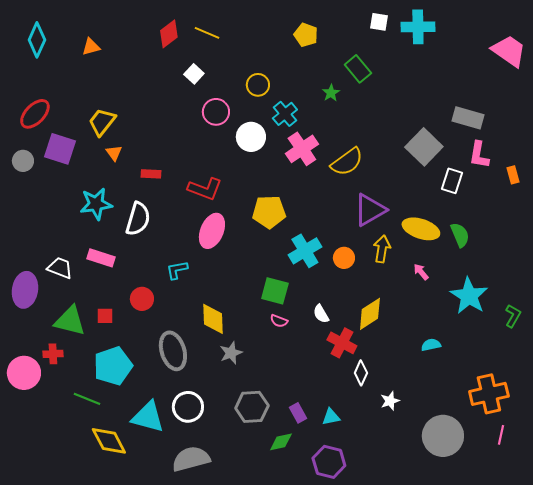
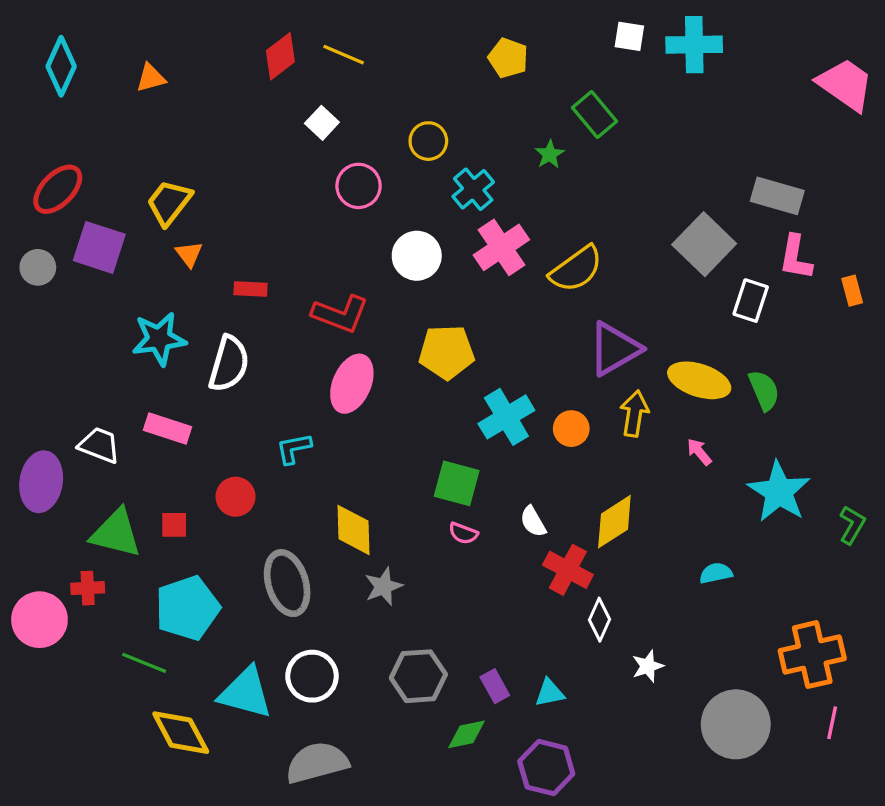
white circle: (251, 137) -> (417, 256), moved

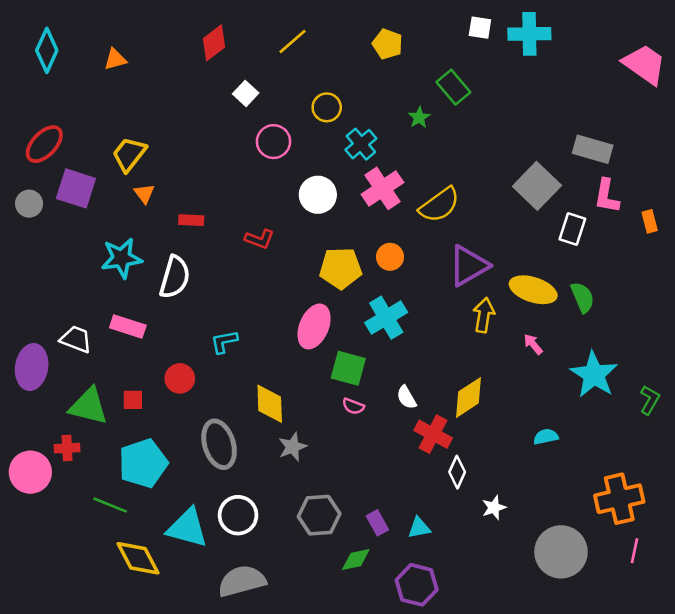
yellow line: (344, 55) -> (293, 42), moved, turned -64
red L-shape: (340, 314) -> (260, 239), size x0.7
pink ellipse: (352, 384) -> (314, 326), moved
orange circle: (571, 429) -> (390, 257), moved

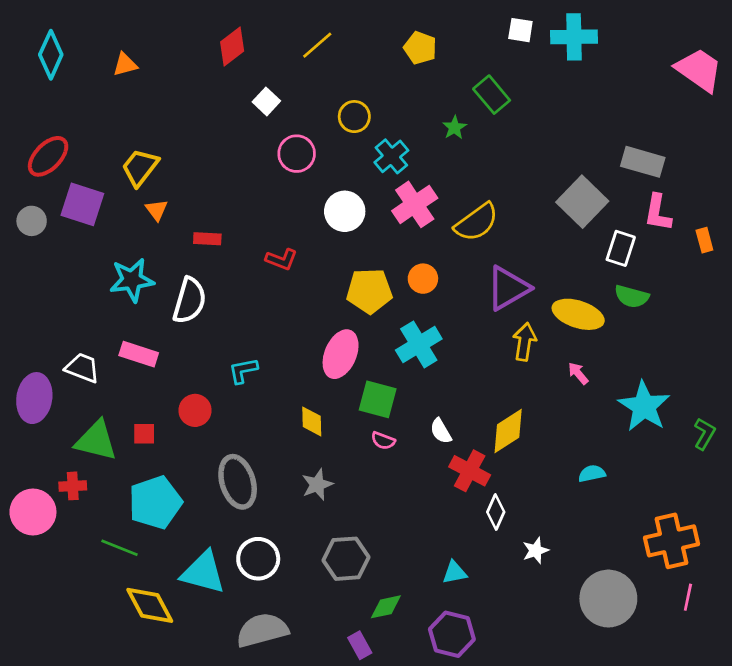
green semicircle: (583, 297) -> (632, 296), moved, turned 128
yellow diamond: (270, 404) -> (312, 421), moved, size x0.7
purple rectangle: (377, 523) -> (360, 645), moved

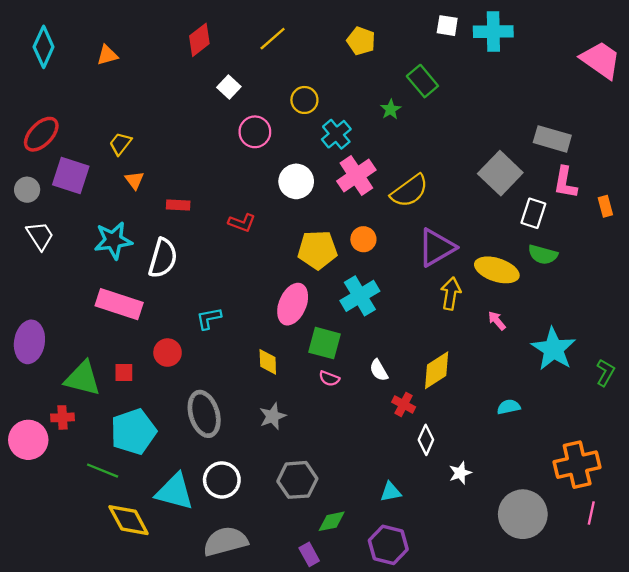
yellow trapezoid: (140, 167) -> (120, 144), size x0.7
pink rectangle: (139, 354) -> (119, 304), size x1.4
white trapezoid: (82, 368) -> (40, 236), moved, turned 36
red cross: (470, 471) -> (404, 404), size x0.7

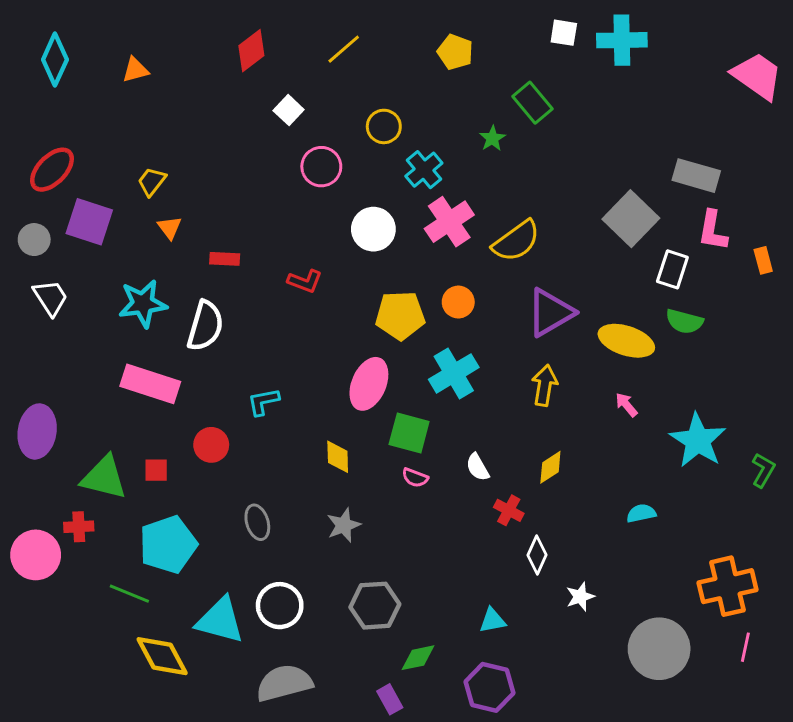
yellow arrow: (451, 294) -> (545, 385), moved
yellow diamond: (437, 370) -> (550, 467), size x0.7
gray ellipse: (204, 414) -> (257, 522), size x0.6

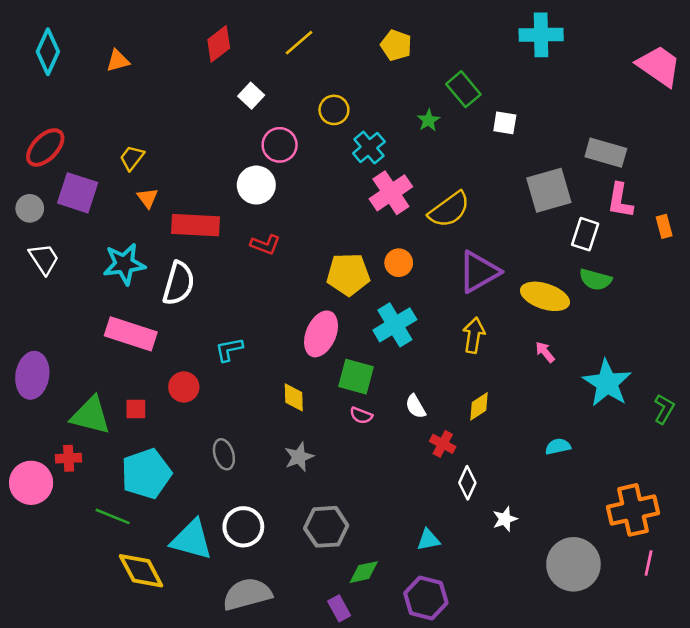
white square: (564, 33) -> (505, 123), moved
gray square: (631, 219) -> (549, 190), turned 30
white circle: (373, 229) -> (256, 185), moved
red rectangle: (225, 259) -> (195, 225), size x1.8

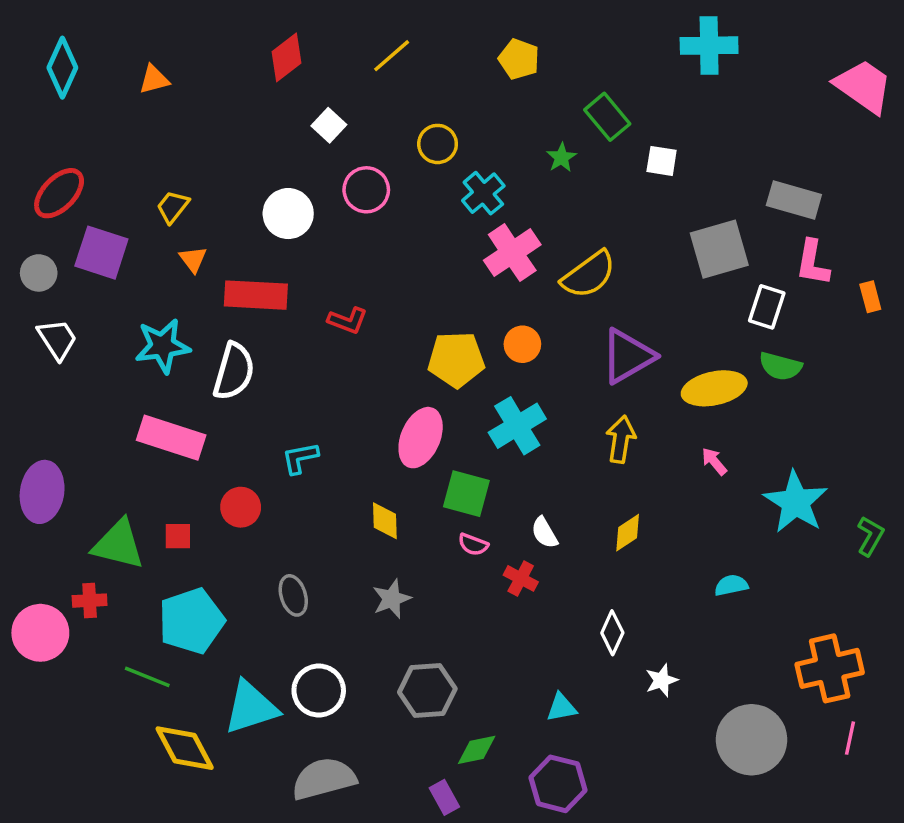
white circle: (256, 185) -> (288, 214), moved
yellow ellipse: (545, 296) -> (714, 388), turned -30
red cross: (443, 444) -> (521, 578), moved
cyan triangle: (192, 540) -> (251, 707), turned -33

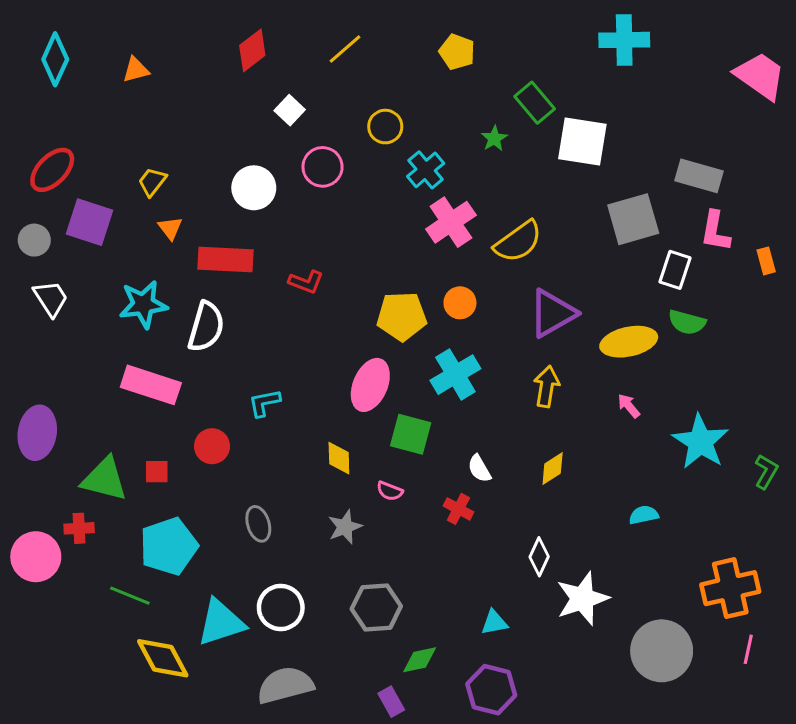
white square: (662, 161) -> (582, 141), size x1.8
pink semicircle: (473, 545) -> (390, 491), moved
white star: (662, 680) -> (582, 599), size x1.8

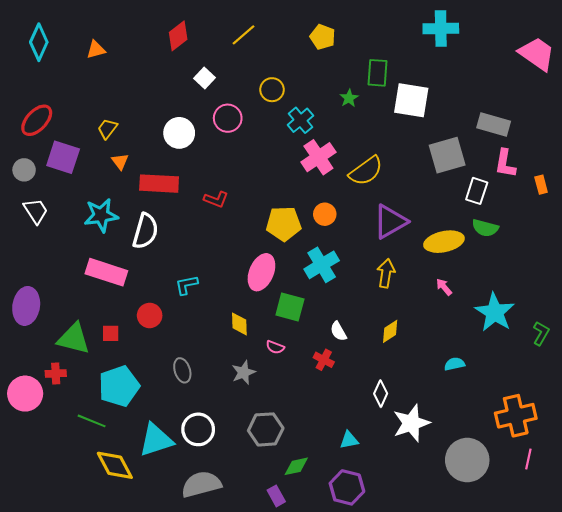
green rectangle: (535, 103) -> (378, 73), turned 44

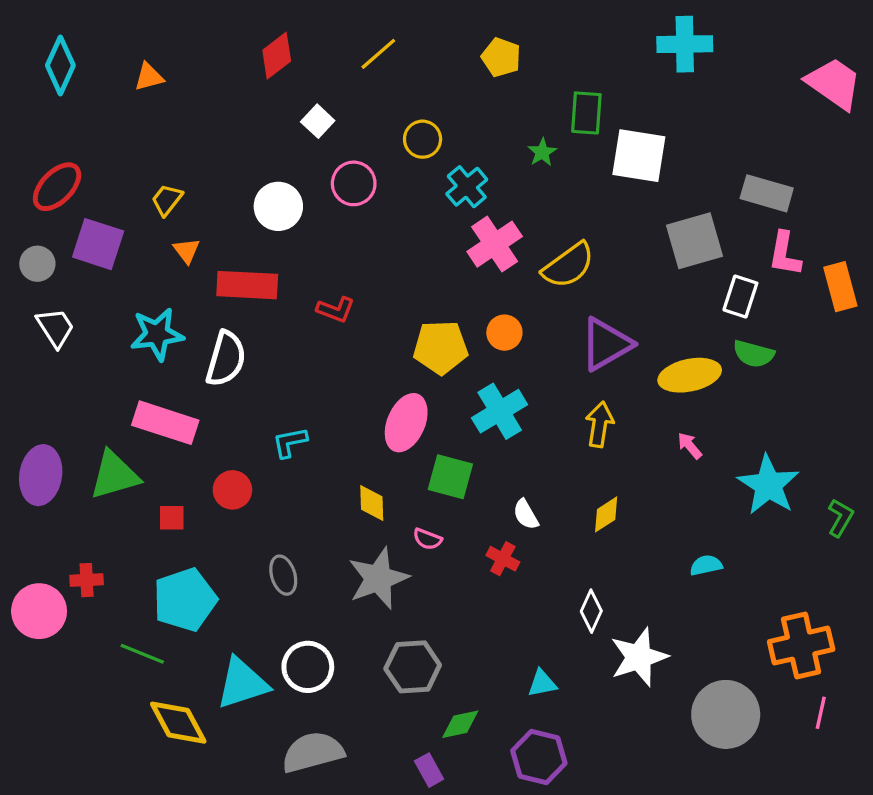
orange rectangle: (541, 185) -> (840, 287), size x1.6
green triangle: (74, 339) -> (114, 475), moved, turned -30
gray star: (244, 372) -> (378, 578), size x1.6

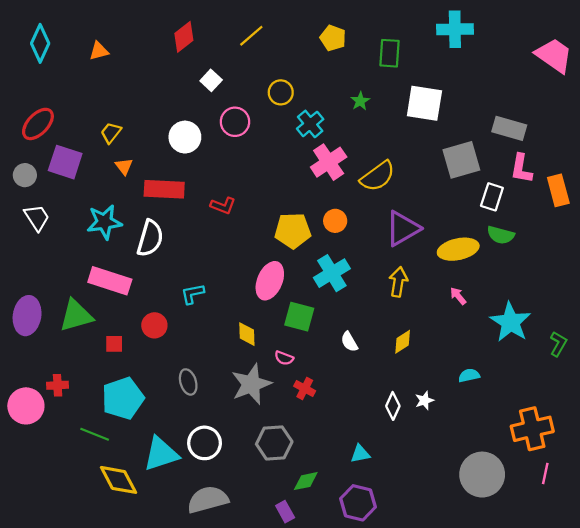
green rectangle: (586, 113) -> (390, 53), moved
red cross: (503, 559) -> (305, 389), moved
white star: (639, 657) -> (424, 400), moved, size x0.5

